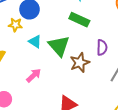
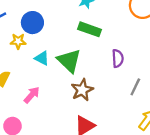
brown star: (80, 63) -> (82, 90), moved
pink arrow: (34, 75) -> (32, 95), moved

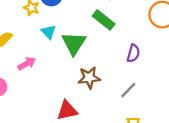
purple semicircle: (118, 58) -> (133, 53), moved
brown star: (82, 90) -> (89, 78), moved

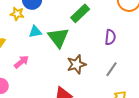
green rectangle: (104, 20) -> (80, 13), turned -72
cyan triangle: (49, 32) -> (35, 32), turned -48

